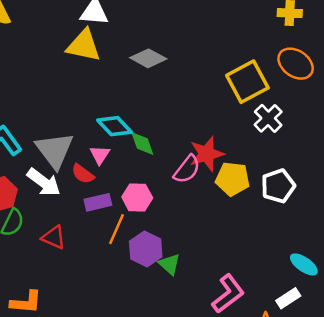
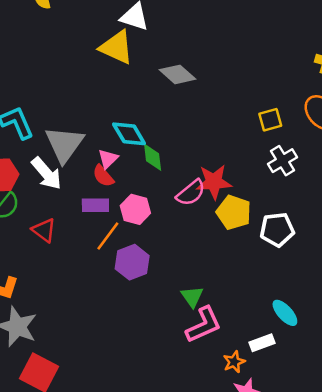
yellow square: (247, 82) -> (270, 120), size x0.6
red semicircle: (83, 174) -> (103, 176), moved
green triangle: (169, 264) -> (192, 297), moved

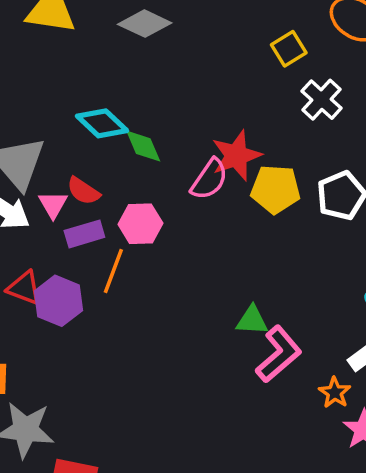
pink triangle: (108, 159) -> (53, 204), moved
purple hexagon: (132, 262) -> (58, 301), moved
green triangle: (192, 297) -> (252, 320), turned -35

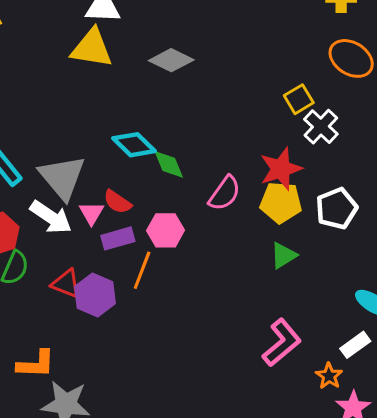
yellow square: (289, 49) -> (299, 99), moved
red star: (236, 155) -> (281, 169), moved
green triangle: (252, 320) -> (283, 255), moved, turned -36

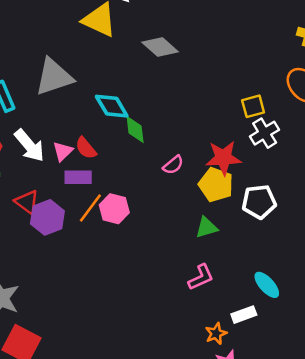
gray triangle: (62, 177) -> (54, 77), moved, turned 36
pink semicircle: (225, 193) -> (173, 165), size x0.7
pink hexagon: (166, 230) -> (114, 209), moved
pink L-shape: (282, 343) -> (201, 277), moved, size x0.7

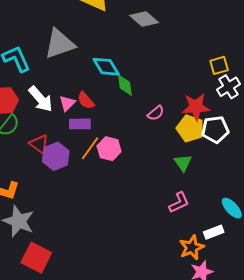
white pentagon: (259, 202) -> (215, 129), moved
green triangle: (206, 227) -> (183, 163), turned -48
orange star: (216, 334) -> (192, 247), size x1.4

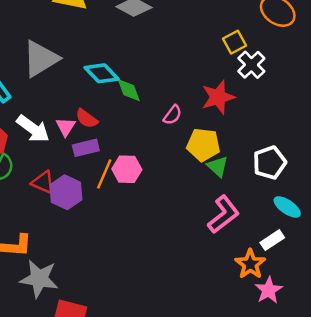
yellow pentagon: (190, 128) -> (203, 145), moved
white pentagon: (215, 129) -> (269, 163), moved
pink L-shape: (179, 203) -> (224, 214), size x1.4

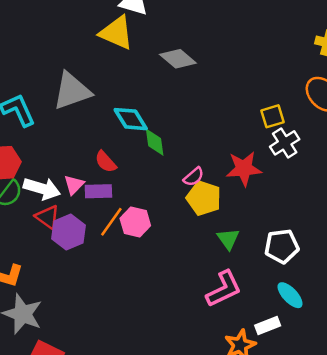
pink triangle: (66, 127) -> (74, 185), moved
white arrow: (33, 129) -> (42, 189), moved, turned -32
yellow pentagon: (203, 145) -> (204, 198), moved

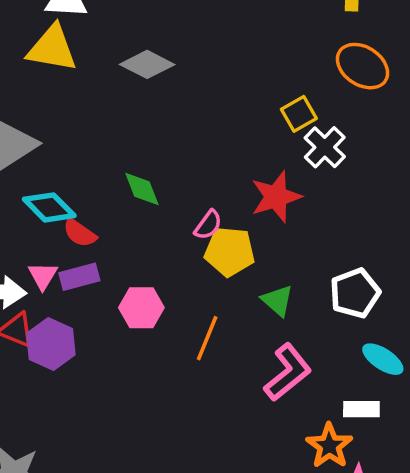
cyan diamond: (131, 119) -> (49, 207), moved
orange line: (111, 222) -> (207, 338), moved
white rectangle: (268, 325) -> (361, 409), turned 35

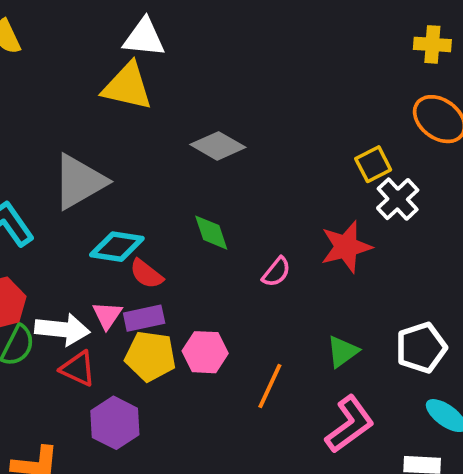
gray diamond: (147, 64) -> (218, 146), moved
cyan diamond: (49, 207) -> (117, 247), turned -39
yellow pentagon: (230, 252) -> (150, 356), moved
green triangle: (277, 301) -> (343, 352), turned 40
purple hexagon: (51, 344) -> (115, 423), moved

